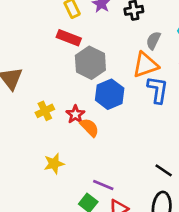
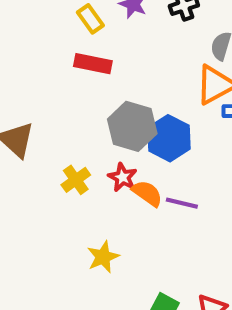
gray hexagon: (90, 63) -> (132, 126), moved
purple line: (103, 185) -> (182, 203), moved

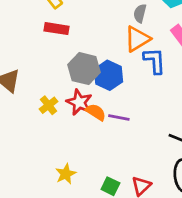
red star: (123, 177) -> (79, 102), size x1.4
yellow star: (103, 257) -> (66, 174), moved

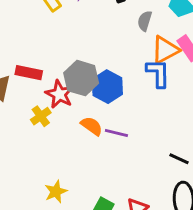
red rectangle: (56, 29) -> (29, 73), moved
orange triangle: (137, 39) -> (165, 50), moved
red star: (79, 102) -> (59, 94), moved

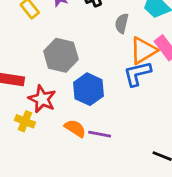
blue L-shape: (158, 73) -> (137, 74), turned -100
gray hexagon: (81, 78) -> (61, 55), moved
yellow cross: (41, 116) -> (25, 121), turned -30

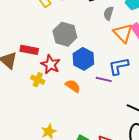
orange triangle: (143, 50) -> (123, 33), turned -45
blue L-shape: (137, 74) -> (119, 66), moved
purple line: (100, 134) -> (104, 79), moved

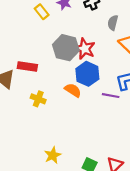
red star: (50, 64) -> (85, 49), moved
orange semicircle: (73, 86) -> (73, 90), moved

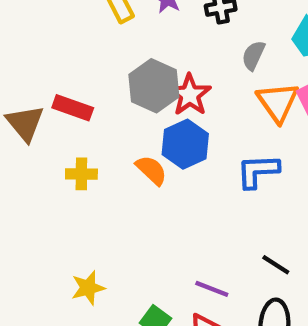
purple line: (111, 96) -> (212, 289), moved
yellow cross: (38, 99) -> (81, 174), turned -32

